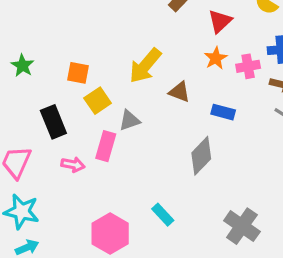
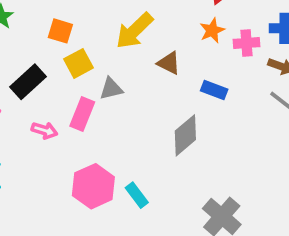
black rectangle: (53, 122) -> (28, 82), turned 64
pink hexagon: (110, 234) -> (93, 186), moved

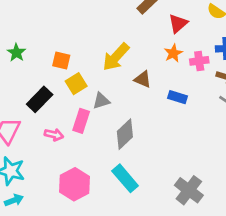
gray diamond: (185, 135) -> (125, 134), moved
pink hexagon: (93, 186) -> (75, 184), moved
cyan rectangle: (137, 195) -> (125, 178), size x1.5

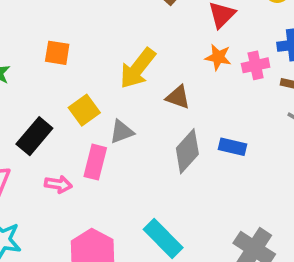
orange star: (173, 53) -> (218, 57), turned -30
orange square: (61, 60) -> (57, 53), moved
blue rectangle: (177, 97) -> (232, 147), moved
gray diamond: (125, 134) -> (187, 151), moved

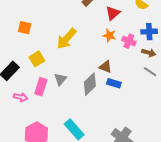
pink cross: (256, 65) -> (129, 41), turned 32
brown triangle: (178, 97) -> (106, 67), moved
gray triangle: (122, 132) -> (60, 79), moved, turned -32

